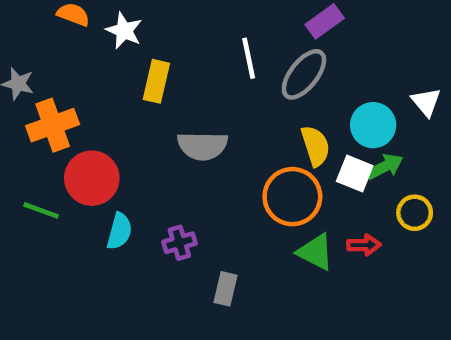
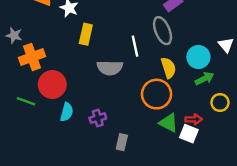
white line: (249, 58) -> (135, 46), moved
gray ellipse: (304, 74) -> (162, 31), turned -60
white square: (355, 174) -> (189, 134), moved

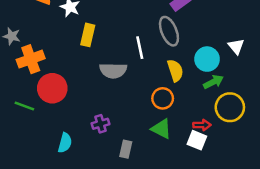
orange circle: (157, 94) -> (163, 98), size x0.7
yellow circle: (220, 102) -> (230, 107), size x1.5
cyan semicircle: (67, 112) -> (65, 143), moved
green triangle: (168, 123) -> (161, 129), moved

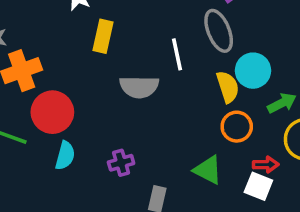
cyan circle: (207, 59) -> (253, 71), moved
orange circle: (163, 98) -> (237, 127), moved
cyan semicircle: (65, 143) -> (65, 156), moved

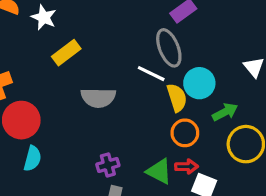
yellow rectangle: (103, 36) -> (66, 53), turned 40
white line: (177, 54) -> (151, 74), moved, turned -52
purple cross: (121, 163) -> (108, 165), moved
red arrow: (266, 165) -> (186, 167), moved

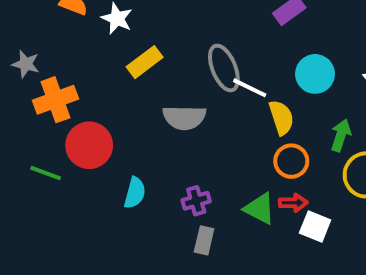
gray ellipse: (169, 48) -> (224, 68), moved
cyan circle: (199, 83) -> (315, 74), moved
green arrow: (225, 112) -> (341, 135), turned -45
cyan semicircle: (32, 159) -> (135, 193), moved

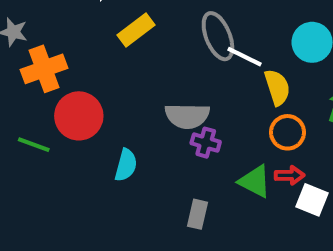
gray semicircle: (184, 118) -> (187, 116), moved
purple cross: (196, 201) -> (206, 143), moved, turned 32

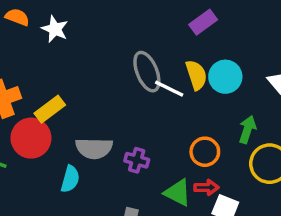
yellow rectangle: (136, 30) -> (50, 109), moved
yellow semicircle: (277, 87) -> (196, 75), moved
gray semicircle: (187, 116) -> (94, 148), moved

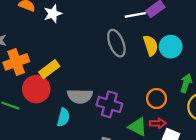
white star: (55, 29) -> (53, 14), turned 30
white line: (169, 89) -> (135, 15), moved, turned -36
purple cross: (137, 160) -> (109, 104), size x1.5

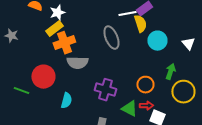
yellow semicircle: (151, 45) -> (140, 24), moved
orange cross: (16, 62) -> (64, 43), moved
yellow rectangle: (49, 69) -> (54, 29), moved
gray semicircle: (80, 96) -> (77, 63), moved

